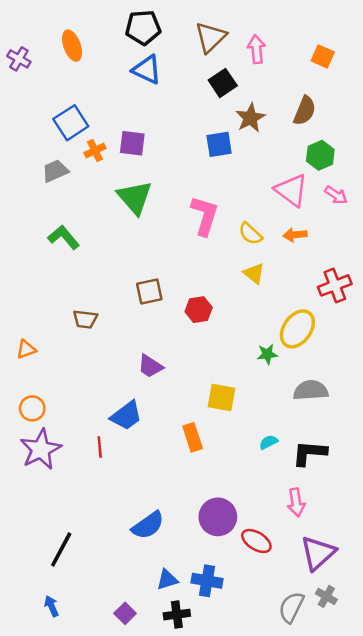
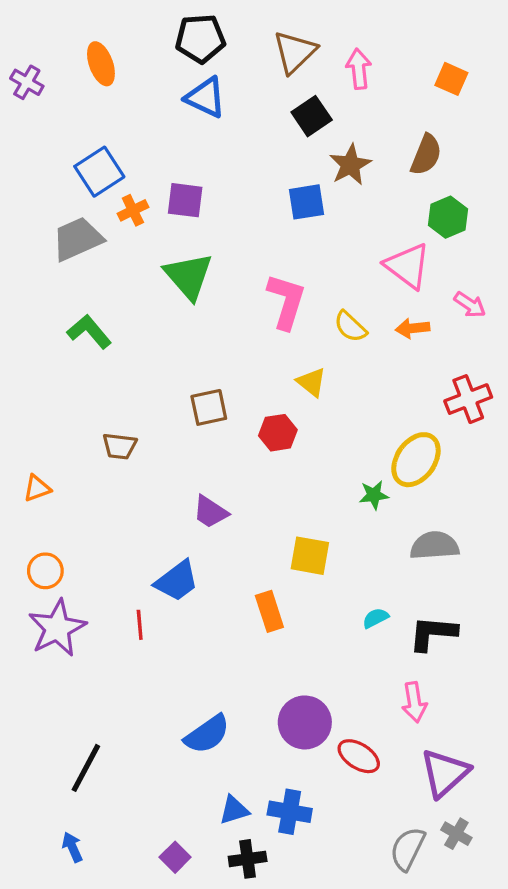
gray trapezoid: (55, 171) -> (77, 239), size x1.4
pink arrow: (336, 195) -> (470, 305), moved
yellow triangle: (254, 273) -> (312, 382), moved

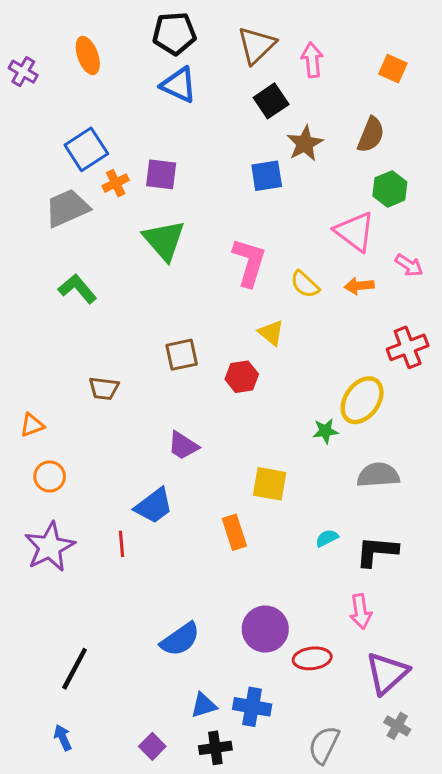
orange circle: (45, 571) -> (50, 476), moved
red ellipse: (359, 756) -> (312, 658), turned -39
gray semicircle: (408, 849) -> (324, 745), moved

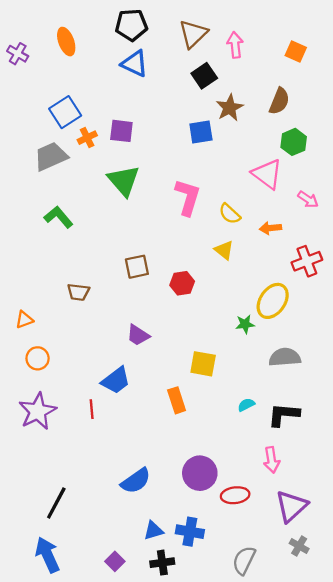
orange arrow: (359, 286) -> (270, 228), moved
yellow triangle: (271, 333) -> (224, 250), moved
blue arrow: (63, 738) -> (47, 555), size x1.8

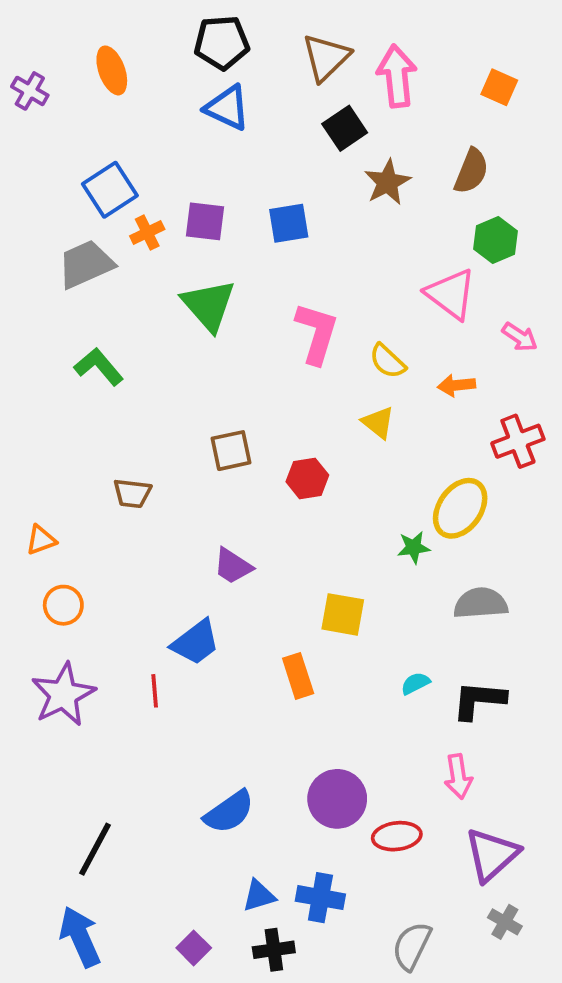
pink arrow: (235, 45) -> (397, 76), size x1.4
blue square: (201, 132) -> (289, 223), moved

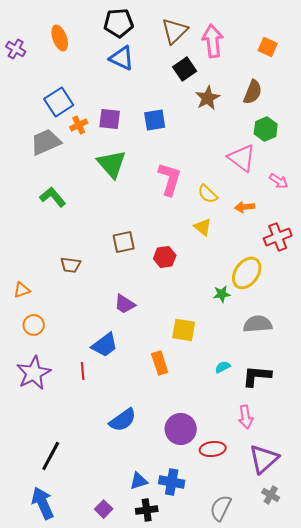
blue semicircle: (229, 812) -> (123, 420), moved

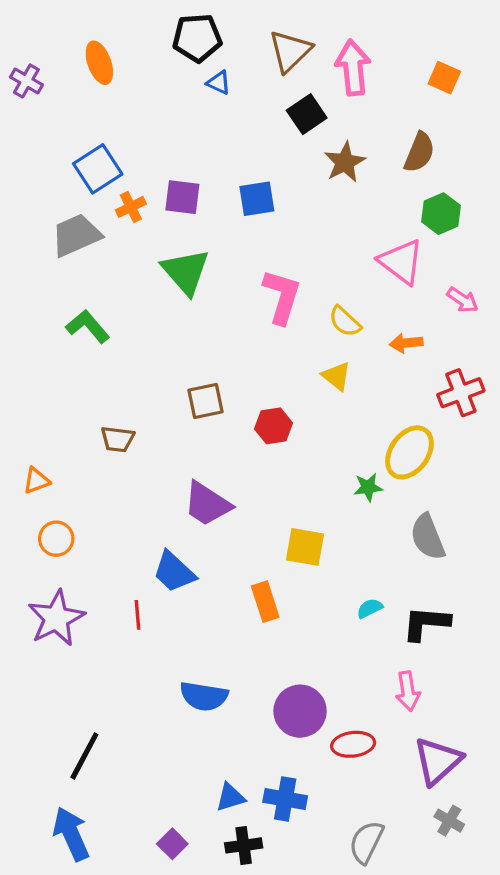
blue triangle: (122, 58) -> (219, 83), moved, size x0.6
purple trapezoid: (125, 304) -> (207, 504), size x1.4
gray semicircle: (258, 324) -> (428, 537), turned -108
blue trapezoid: (105, 345) -> (174, 572), turned 80
blue semicircle: (123, 420) -> (204, 696), turned 44

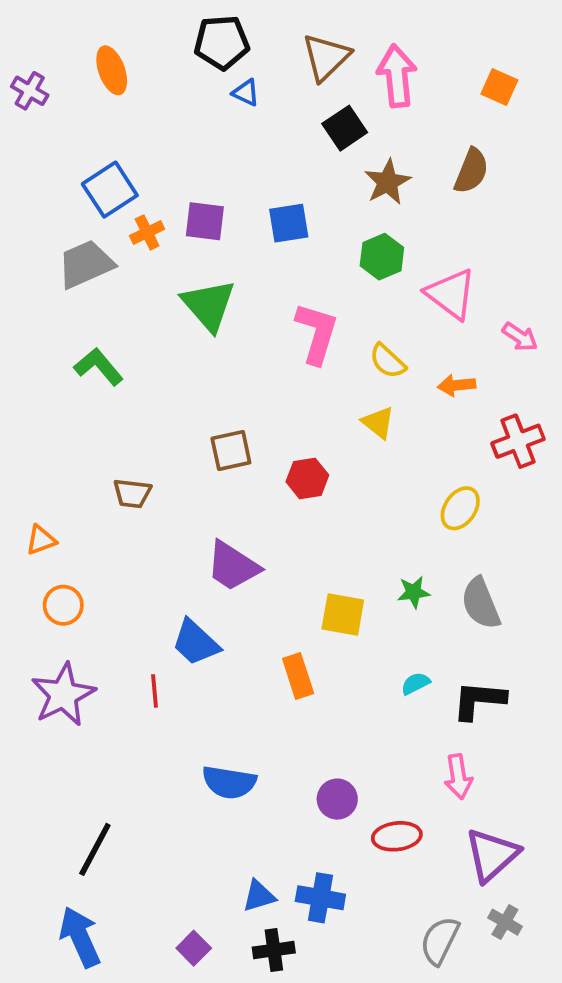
green hexagon: (441, 214) -> (382, 257), moved
yellow ellipse: (409, 452) -> (460, 508), size x0.7
green star: (368, 487) -> (414, 592), moved
purple circle: (300, 711) -> (337, 799), size x0.7
gray semicircle: (366, 842) -> (440, 941), moved

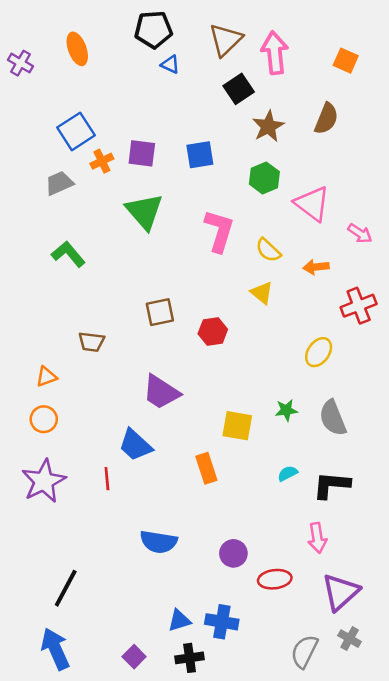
gray trapezoid: (86, 264) -> (59, 183), size x0.7
orange triangle: (41, 540) -> (46, 377), moved

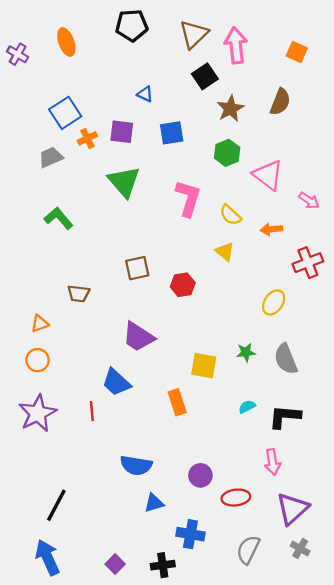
blue triangle: (170, 64) -> (145, 94), moved
blue triangle: (179, 620) -> (154, 503), moved
gray semicircle: (304, 651) -> (248, 550), moved

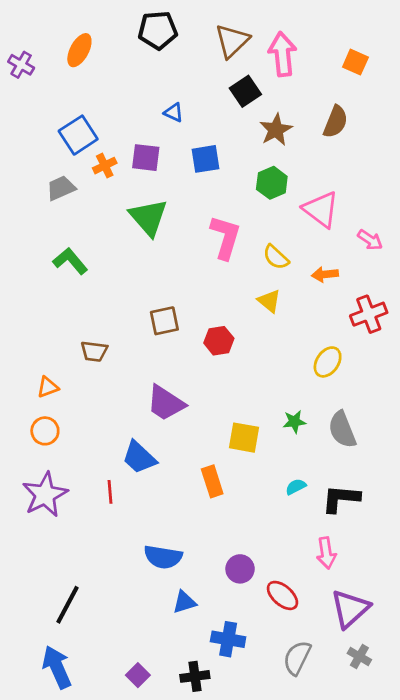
orange ellipse: (66, 42) -> (79, 50), turned 48
red ellipse: (236, 498) -> (282, 595), turned 48

